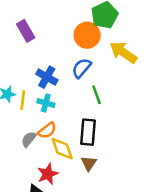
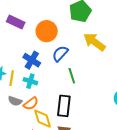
purple rectangle: (26, 31) -> (16, 22), turned -36
orange circle: (87, 35) -> (47, 31), moved
gray semicircle: (29, 139) -> (15, 101), moved, turned -112

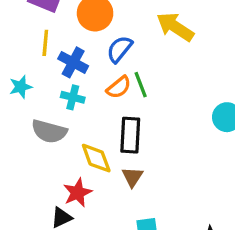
yellow line: (12, 78) -> (45, 43), moved
gray semicircle: (15, 101) -> (49, 131), size x1.5
orange semicircle: (31, 104) -> (119, 87), moved

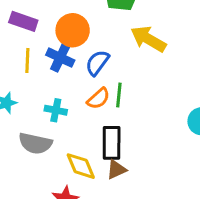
blue cross: (73, 62) -> (60, 58), moved
green line: (141, 85) -> (119, 95), turned 30
brown triangle: (132, 177) -> (116, 170), moved, turned 35

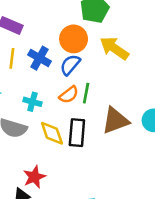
orange circle: (73, 30) -> (74, 39), moved
yellow diamond: (81, 166) -> (52, 133), moved
brown triangle: (116, 170) -> (115, 121), moved, size x1.6

